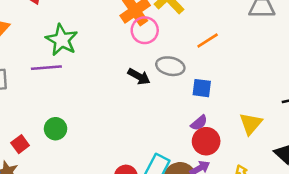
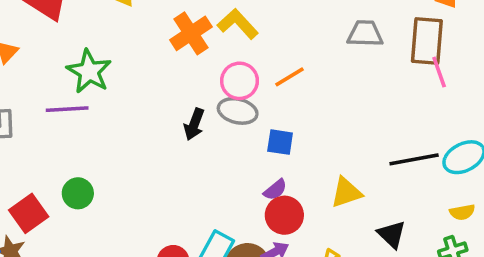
pink circle: (145, 30) -> (240, 81), moved
black arrow: (139, 77) -> (194, 124), turned 80
yellow triangle: (251, 124) -> (346, 192), turned 30
red square: (20, 144) -> (29, 213), size x1.5

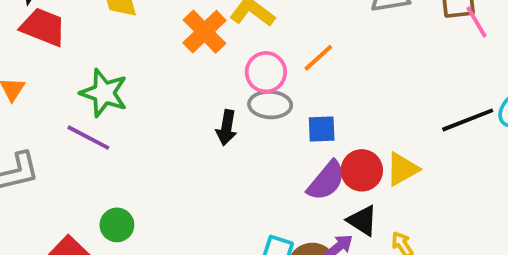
purple line: (67, 109) -> (88, 138), turned 42
purple semicircle: (275, 190) -> (326, 181), size x1.6
red circle: (284, 215) -> (362, 170), moved
black triangle: (392, 234) -> (362, 221), moved

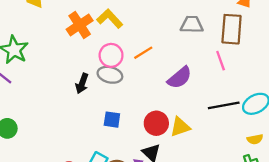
pink line: (476, 22) -> (221, 61), moved
blue square: (322, 129) -> (112, 120), moved
purple semicircle: (326, 181) -> (180, 78), moved

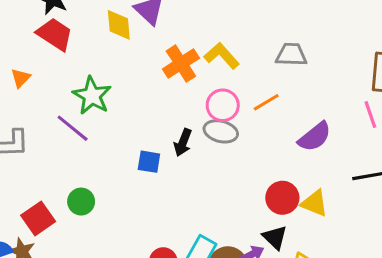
gray trapezoid: (192, 25) -> (291, 55), moved
blue square: (112, 120) -> (149, 162), moved
yellow triangle: (180, 127) -> (314, 203), turned 40

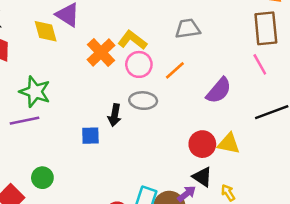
pink circle: (223, 105) -> (139, 64), moved
purple line: (73, 128) -> (24, 121), turned -40

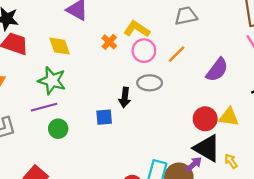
yellow diamond: (46, 31) -> (60, 46), moved
orange cross: (101, 52) -> (109, 42), size x0.6
black triangle: (202, 177) -> (207, 148), size x1.5
green circle: (42, 178) -> (58, 129), moved

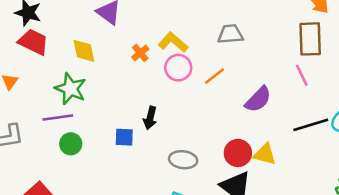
gray ellipse: (150, 83) -> (183, 160), moved

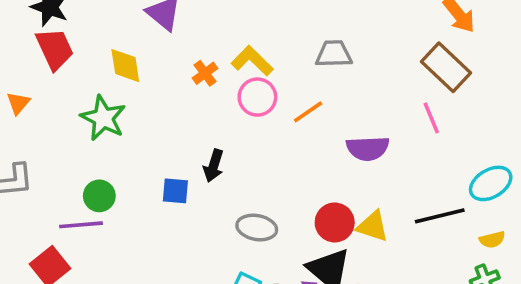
brown rectangle: (310, 39) -> (446, 67), turned -48
red trapezoid: (33, 42) -> (55, 49), turned 36
purple semicircle: (258, 99) -> (368, 148), turned 40
purple line: (58, 118) -> (81, 225), moved
black line: (311, 125) -> (440, 216), moved

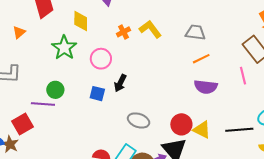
pink circle: (257, 97) -> (101, 59), moved
orange line: (308, 112) -> (201, 59), moved

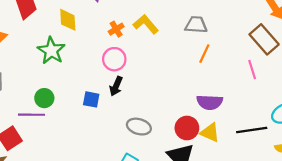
pink circle: (101, 59) -> (114, 59), moved
orange line: (201, 59) -> (204, 54), turned -36
purple semicircle: (206, 87) -> (210, 102), moved

